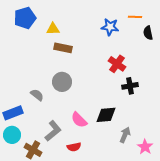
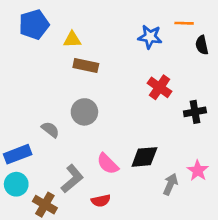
black cross: (130, 86) -> (195, 112), moved
pink star: (145, 147) -> (198, 171), moved

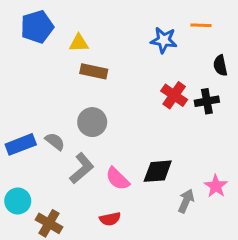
black semicircle: (202, 45) -> (220, 65), moved
black cross: (195, 112) -> (207, 101), moved
blue rectangle: (18, 154) -> (21, 144), moved
gray L-shape: (72, 179) -> (82, 168), moved

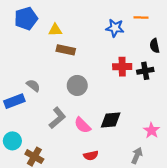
red cross: (174, 95) -> (122, 67), turned -36
gray circle: (92, 122) -> (77, 85), moved
gray semicircle: (55, 141) -> (33, 85), moved
gray arrow: (186, 201) -> (137, 156), moved
red semicircle: (110, 219) -> (91, 156), moved

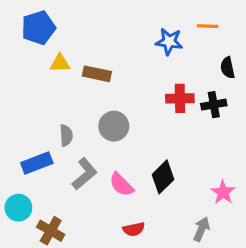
yellow triangle: (55, 30) -> (60, 63), moved
gray semicircle: (33, 85) -> (66, 135), moved, turned 48
blue rectangle: (14, 101) -> (37, 163), moved
black diamond: (111, 120) -> (163, 177), turned -40

